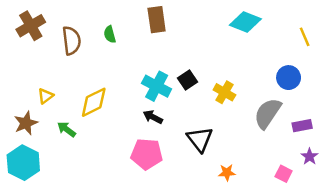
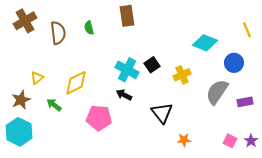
cyan diamond: (245, 22) -> (205, 43), moved
yellow cross: (224, 92) -> (182, 75), turned 36
pink pentagon: (147, 154) -> (99, 118), moved
purple star: (310, 156) -> (251, 141), moved

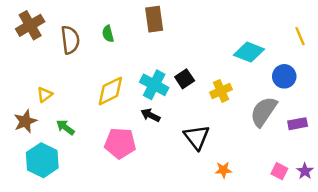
yellow diamond: (76, 83) -> (110, 91), moved
cyan hexagon: (19, 132) -> (42, 160), moved

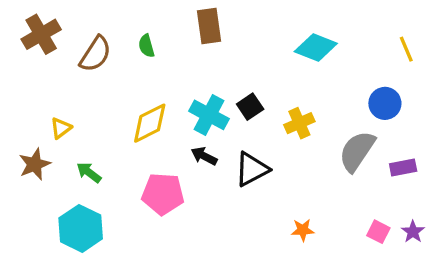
brown semicircle: (70, 40) -> (95, 54), turned 40
cyan diamond: (249, 52) -> (316, 47), moved
black triangle: (197, 137) -> (252, 169), moved, turned 40
cyan hexagon: (42, 160) -> (81, 228), moved

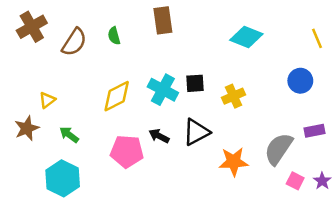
black square: (250, 107) -> (195, 83), turned 30
gray semicircle: (357, 151) -> (278, 149), moved
black arrow: (204, 156) -> (159, 136), moved
orange star: (303, 230) -> (234, 162), moved, size x1.6

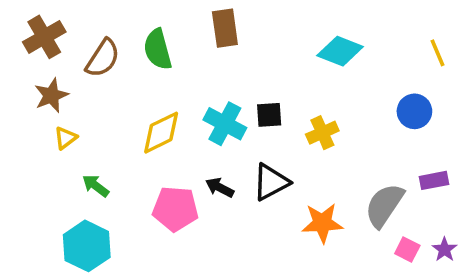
green semicircle: (114, 36) -> (158, 49), size x1.6
brown star: (27, 128) -> (51, 95), moved

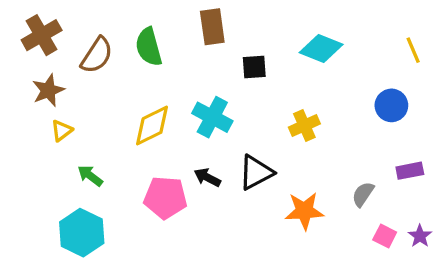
black square: (269, 115) -> (254, 67), moved
gray semicircle: (384, 205) -> (363, 194), size x0.6

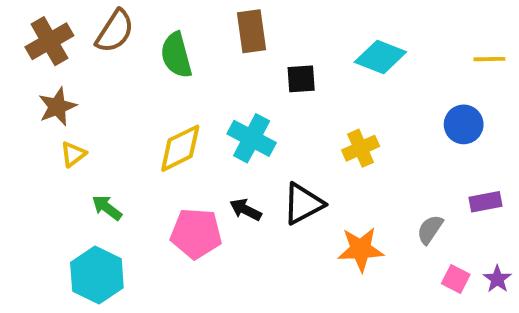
yellow line: (413, 50) -> (489, 59), turned -68
brown semicircle: (97, 55) -> (115, 31), moved

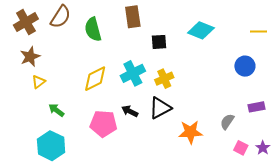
cyan cross: (252, 138) -> (133, 73), turned 35
yellow cross: (361, 148) -> (164, 79), moved

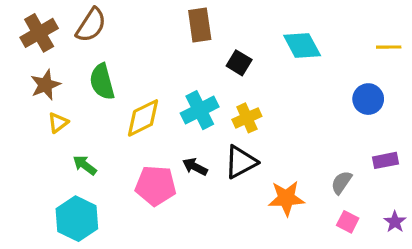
green semicircle: (93, 29) -> (102, 82), moved
cyan diamond: (201, 30) -> (302, 45), turned 40
black square: (159, 42) -> (239, 63), turned 35
pink square: (241, 148) -> (348, 222), moved

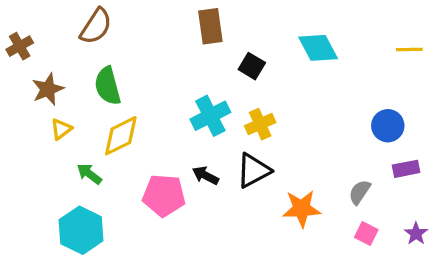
brown cross: (39, 33) -> (20, 46), moved, size x0.7
blue circle: (368, 99) -> (388, 126), moved
yellow diamond: (143, 118) -> (121, 136), moved

